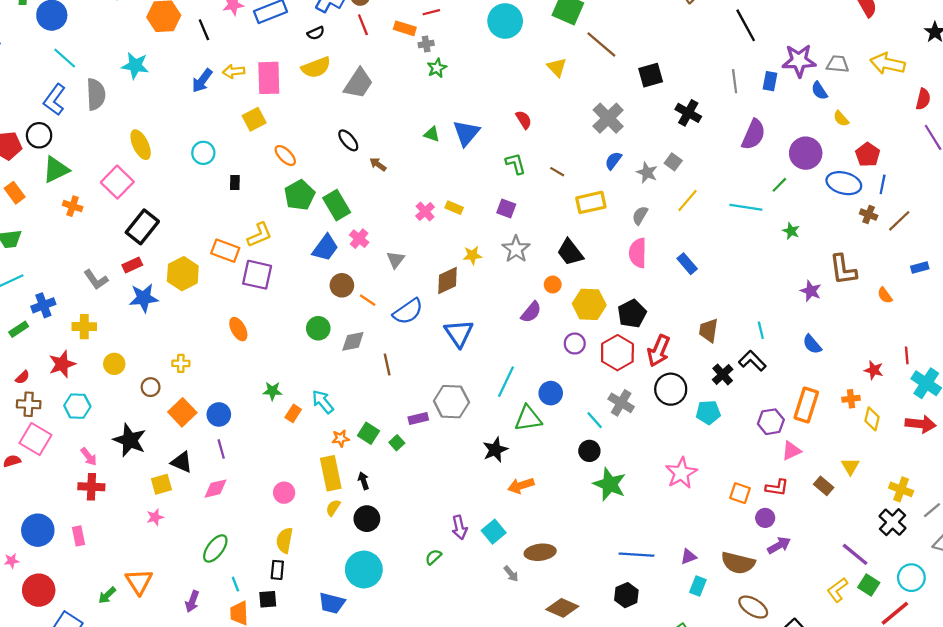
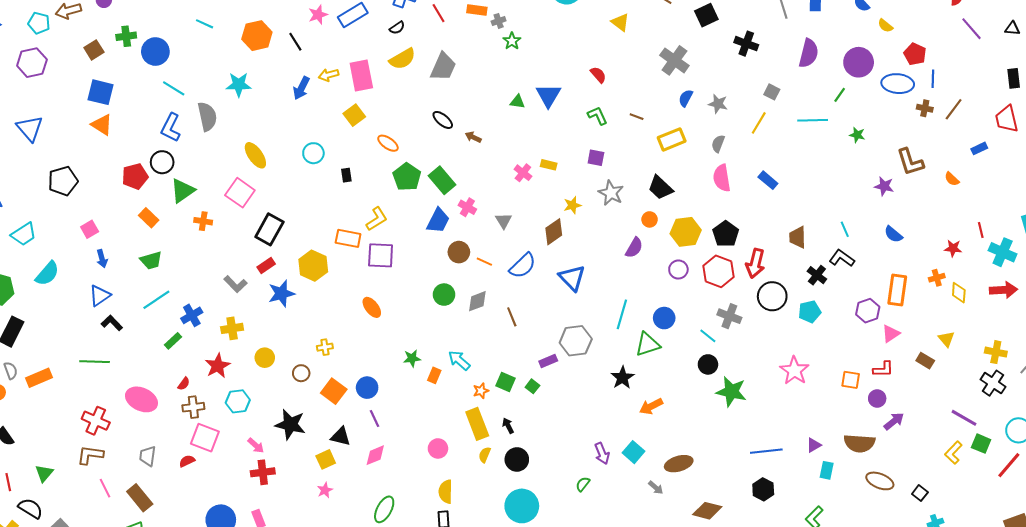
gray square: (673, 162) -> (772, 92), moved

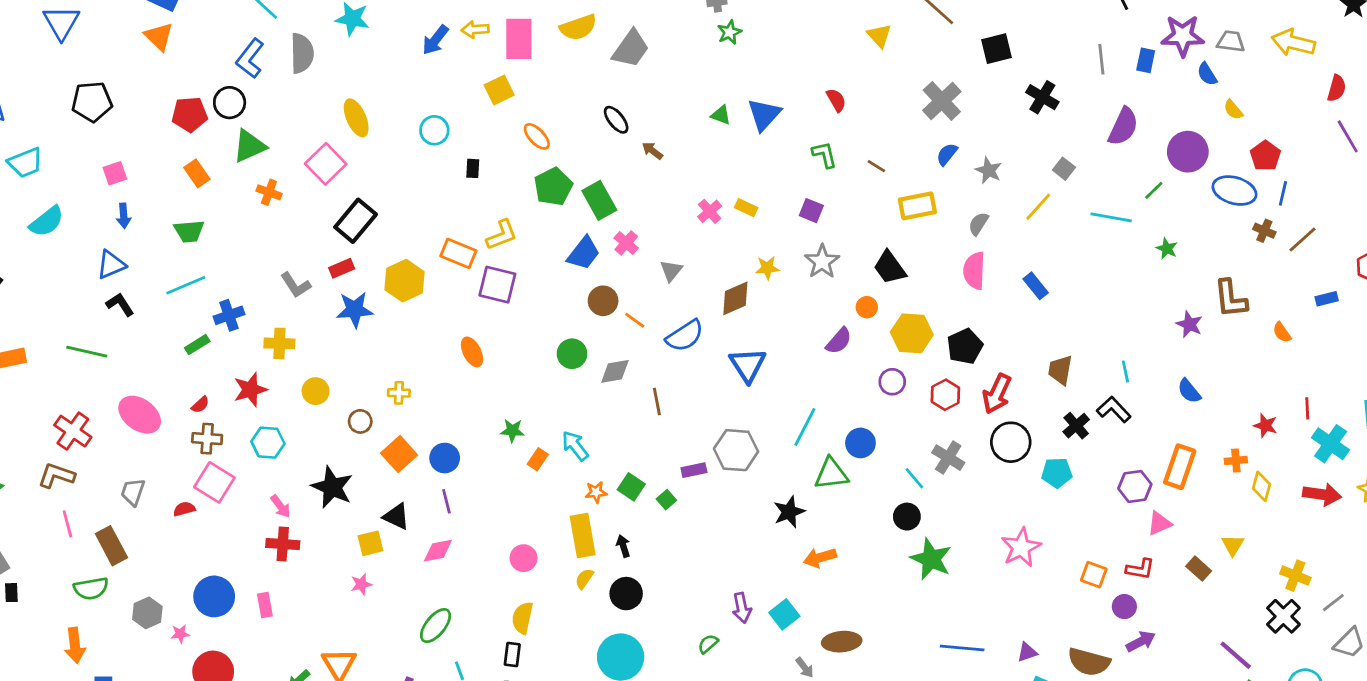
red hexagon: (718, 271) -> (945, 395), size x0.7

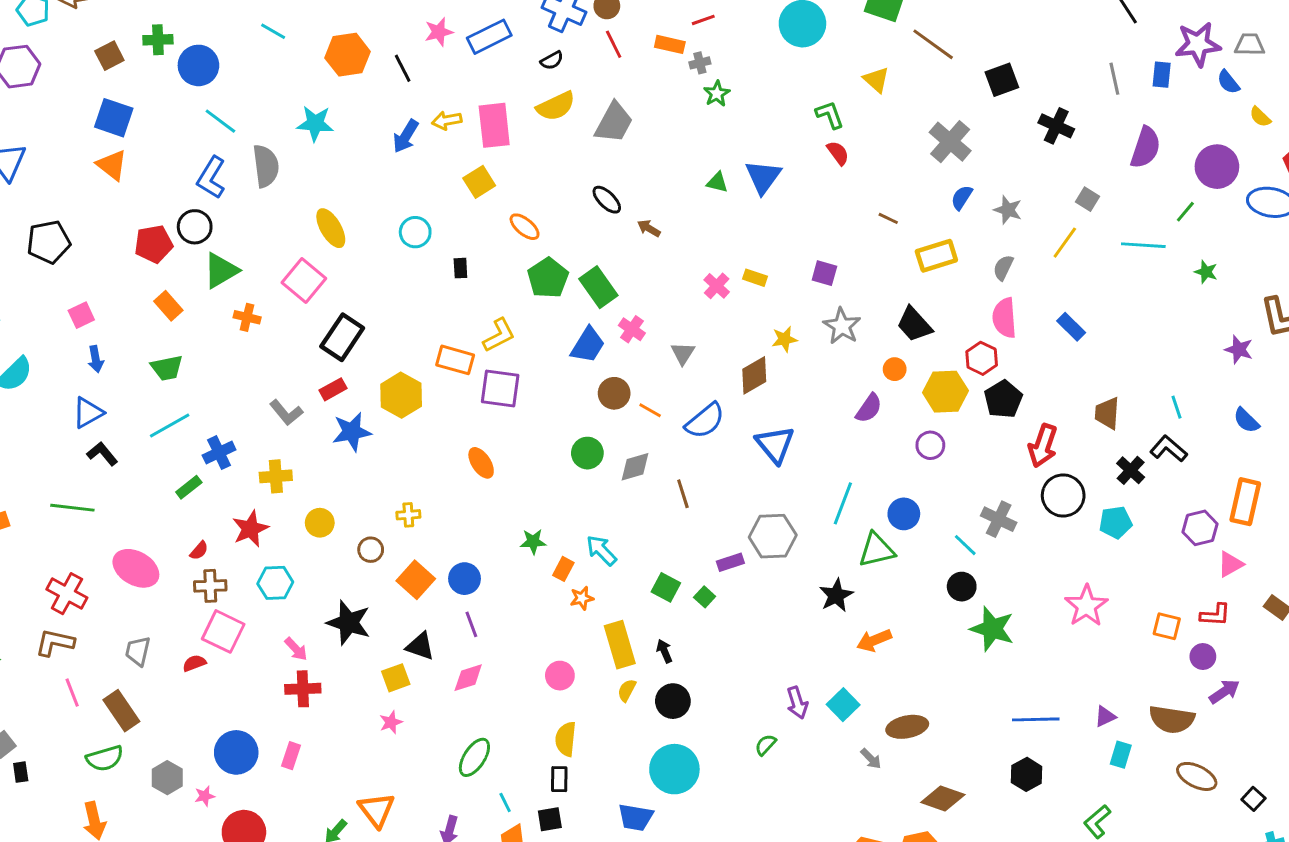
green L-shape: (824, 155) -> (830, 115), moved
red hexagon: (945, 395) -> (982, 358), moved
orange star: (596, 492) -> (582, 598), moved
pink rectangle: (265, 605) -> (291, 756), turned 35

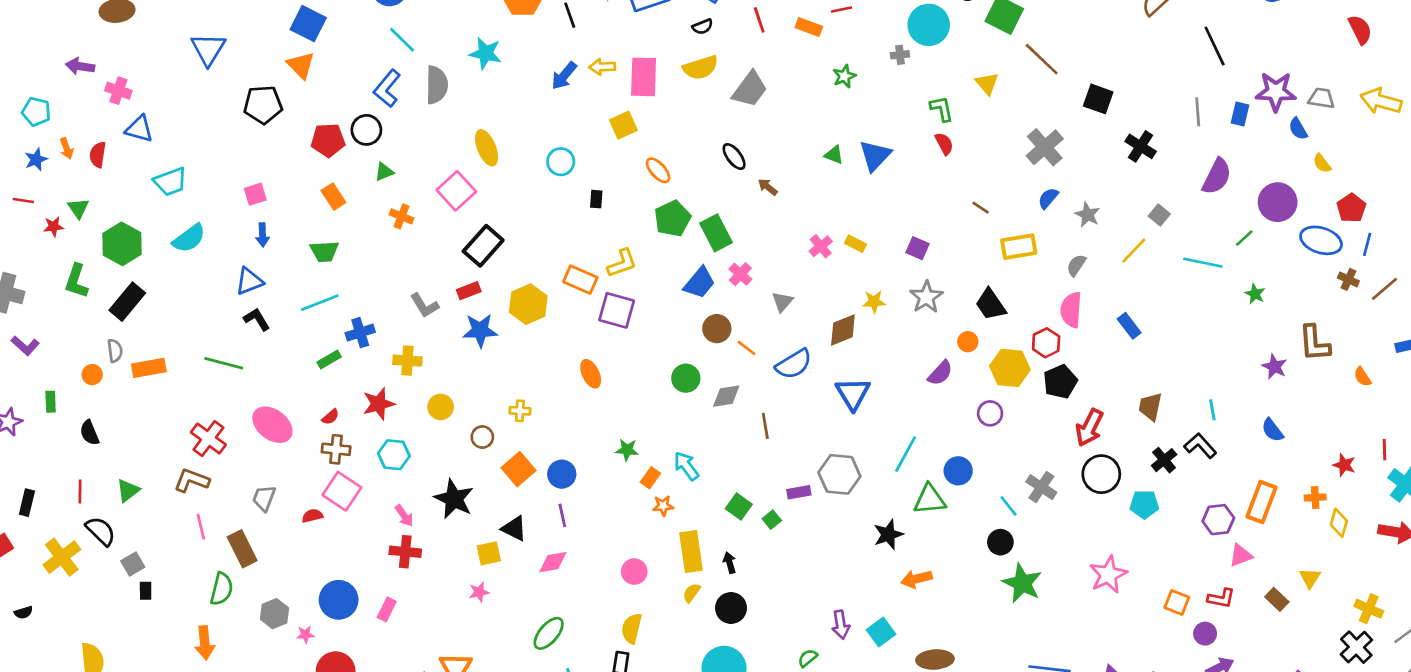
gray cross: (700, 63) -> (900, 55), moved
black square: (1002, 80) -> (1098, 99), turned 32
black pentagon: (49, 242) -> (263, 105), moved
green triangle: (221, 271) -> (384, 172), size x0.6
green semicircle: (105, 758) -> (222, 589), turned -68

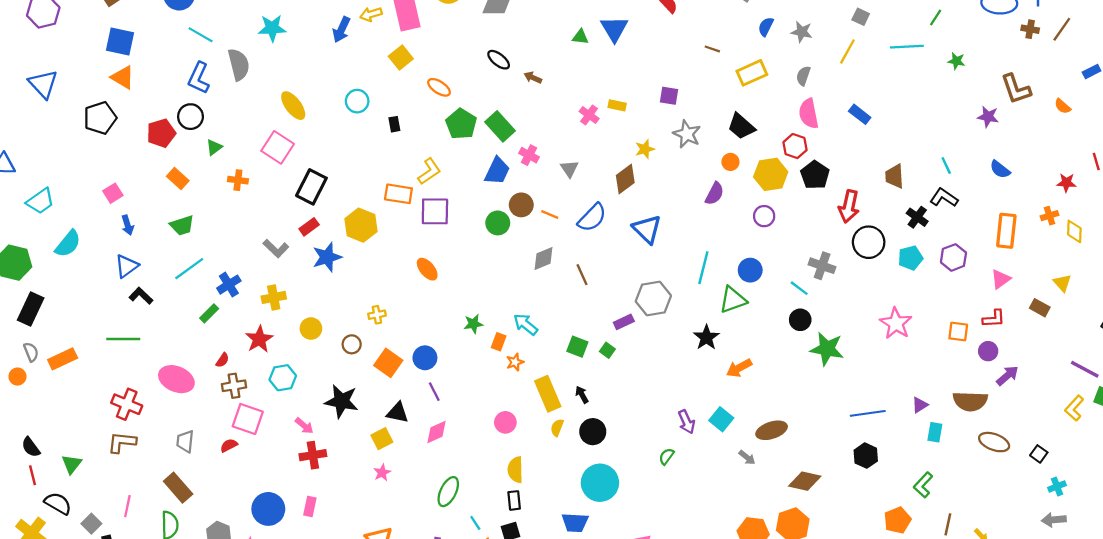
green circle: (686, 378) -> (498, 223), moved
black semicircle: (89, 433) -> (31, 447), moved
purple hexagon: (1218, 520) -> (953, 257), moved
pink line: (201, 527) -> (127, 506), moved, turned 40

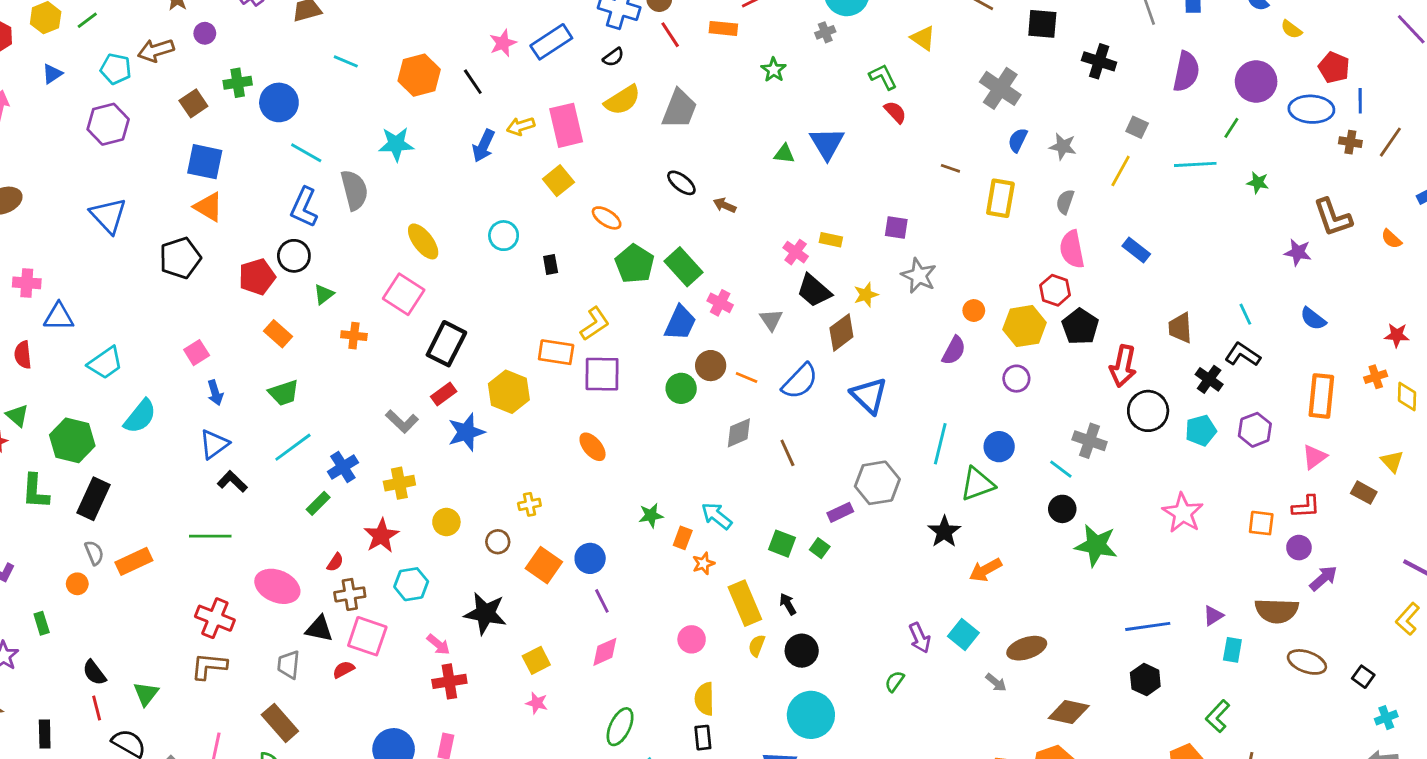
yellow rectangle: (752, 73) -> (1000, 198), turned -56
black trapezoid: (741, 126) -> (814, 291), moved
black triangle: (398, 413) -> (319, 629), moved
pink star: (382, 473) -> (537, 703), turned -30

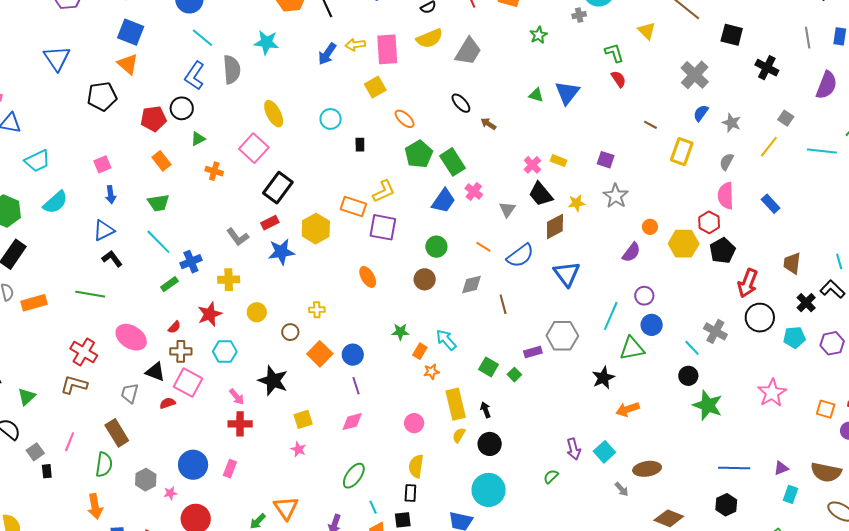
brown circle: (711, 366) -> (425, 279), moved
purple circle: (1016, 379) -> (644, 296), moved
cyan line: (293, 447) -> (158, 242), turned 72

